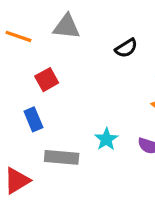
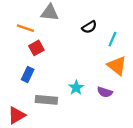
orange line: (18, 36) -> (25, 28), moved
blue rectangle: (33, 119) -> (28, 74), turned 48

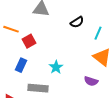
orange line: (25, 28) -> (11, 29), moved
cyan star: (76, 88) -> (56, 67), moved

